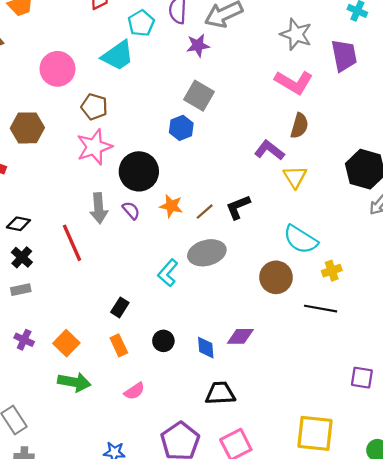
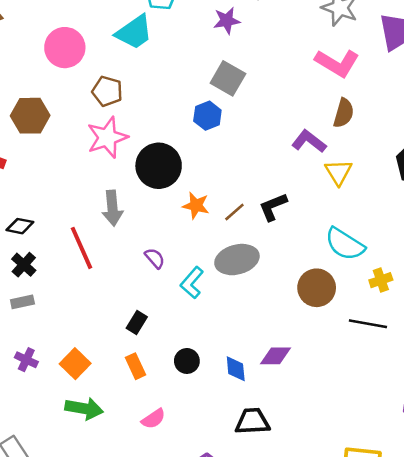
purple semicircle: (131, 210) -> (155, 258), moved

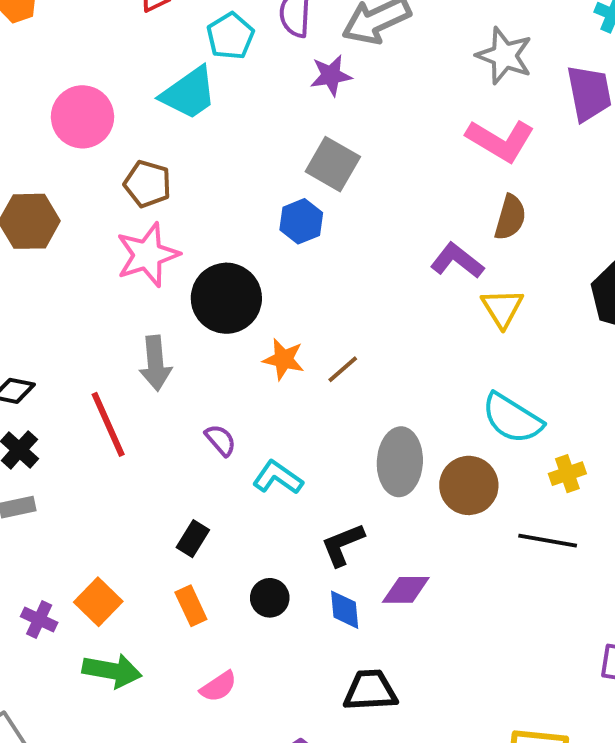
black L-shape: (273, 207) -> (343, 545), moved
gray ellipse: (237, 260) -> (400, 462), moved, turned -72
cyan L-shape: (192, 283) -> (278, 478), turned 84
purple cross: (26, 360) -> (39, 619), moved

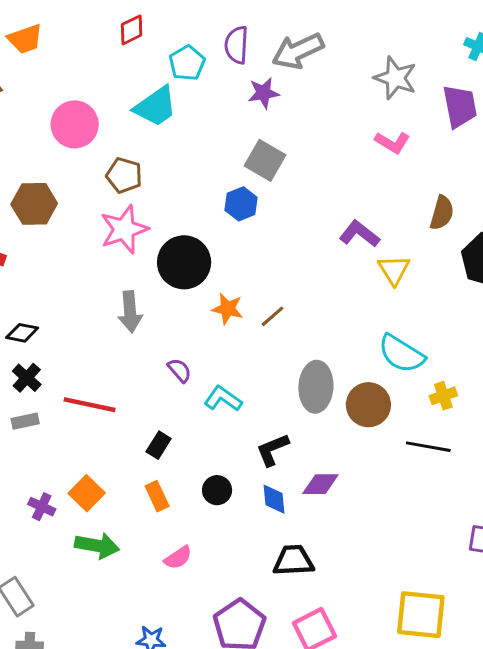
pink L-shape: (500, 140) -> (392, 142), size x0.7
brown semicircle: (510, 217) -> (442, 213), moved
red line: (108, 424) -> (90, 405), moved, turned -54

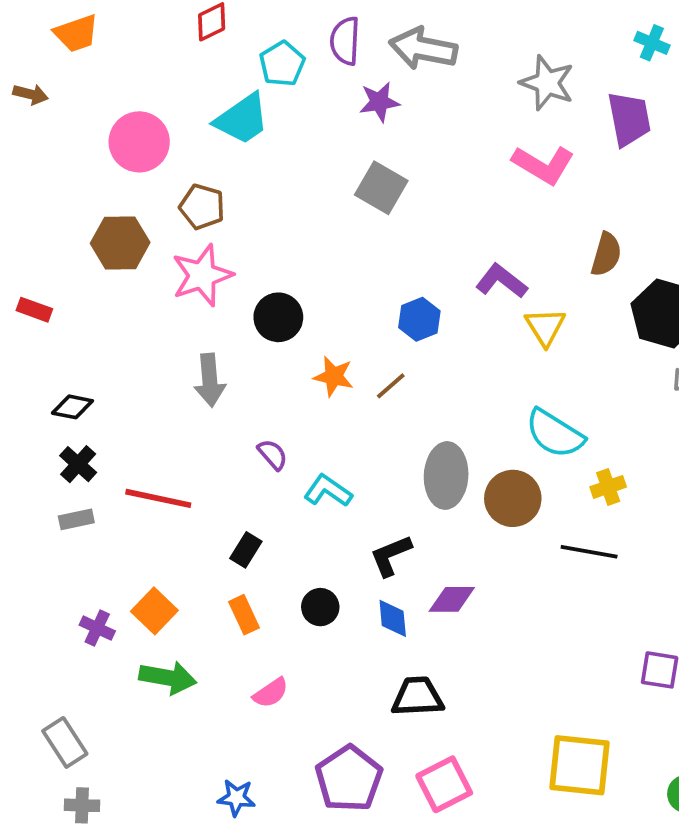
gray arrow: (298, 51) -> (423, 49), turned 36
pink L-shape: (392, 142) -> (543, 165), size x1.4
brown hexagon: (34, 204) -> (120, 243), moved
blue hexagon: (241, 204) -> (419, 319), moved
black circle: (184, 262) -> (278, 317), size x0.7

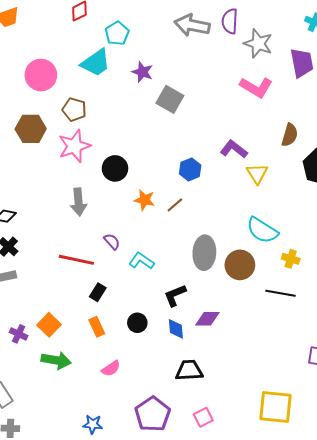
purple semicircle: (345, 41) -> (230, 21), moved
purple star: (379, 102) -> (142, 72), moved, turned 30
yellow cross: (608, 487) -> (291, 259), turned 36
red line: (158, 498) -> (76, 260), moved
pink square: (444, 784) -> (203, 417), size x0.7

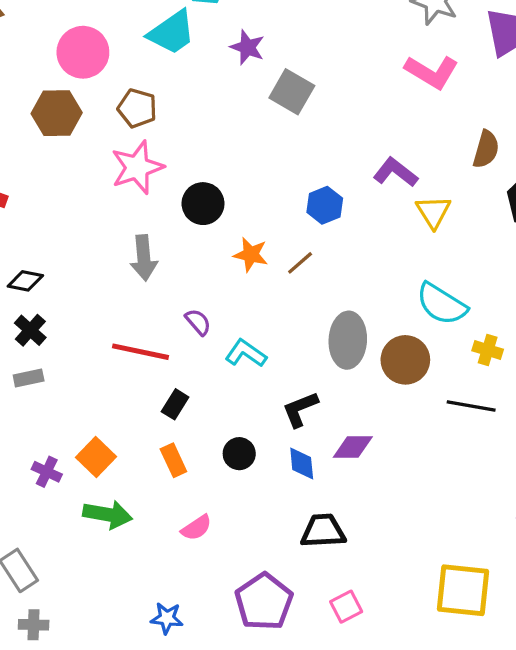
brown hexagon: (31, 129) -> (57, 113), moved

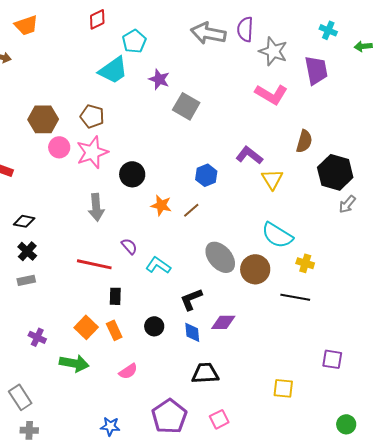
pink circle: (83, 52) -> (59, 147), moved, size x0.7
gray ellipse: (348, 340) -> (220, 257), turned -44
black rectangle: (175, 404) -> (115, 296), turned -30
orange square: (96, 457) -> (86, 327), moved
yellow square: (463, 590) -> (283, 388), moved, size x0.6

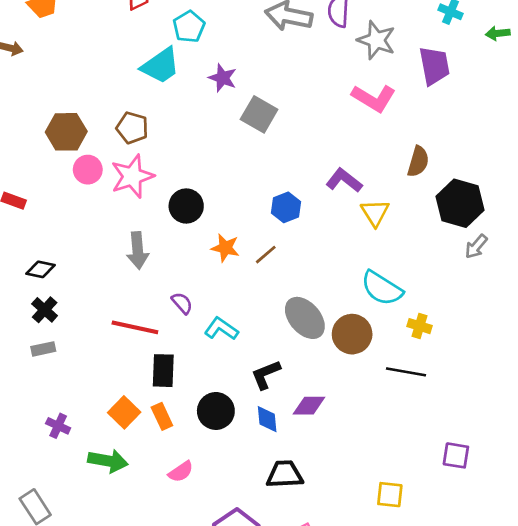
black rectangle: (115, 296) -> (163, 371), size x1.4
black circle: (154, 326) -> (216, 411), size x1.4

